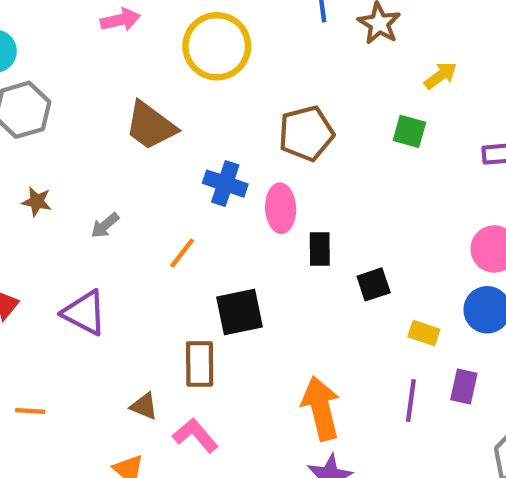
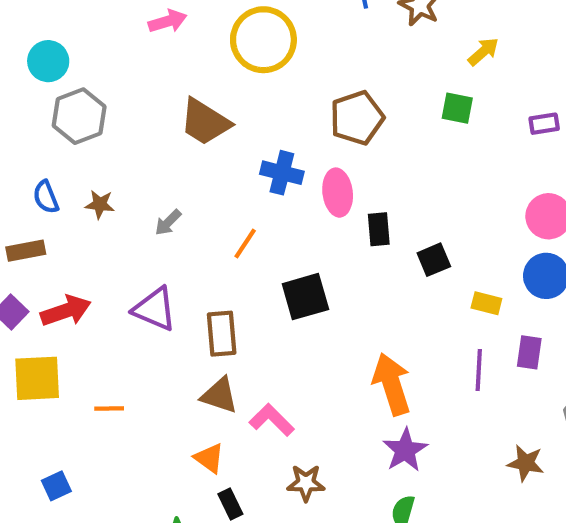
brown rectangle: (200, 364) -> (222, 334), moved
brown triangle: (144, 406) -> (220, 395), size x1.4

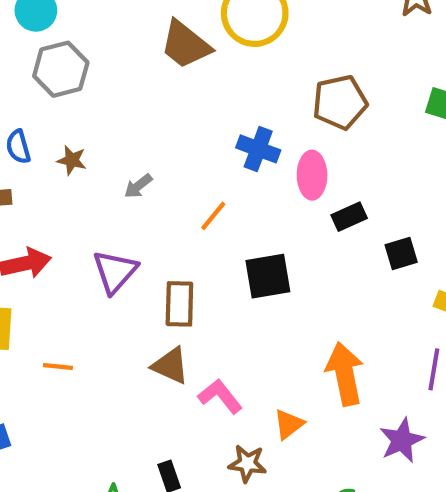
brown trapezoid: (205, 122) -> (185, 45), moved
black rectangle: (379, 229) -> (349, 217), turned 64
purple triangle: (155, 309) -> (115, 272), turned 42
purple star: (405, 450) -> (402, 440), moved
orange triangle: (209, 458) -> (289, 424), moved, turned 40

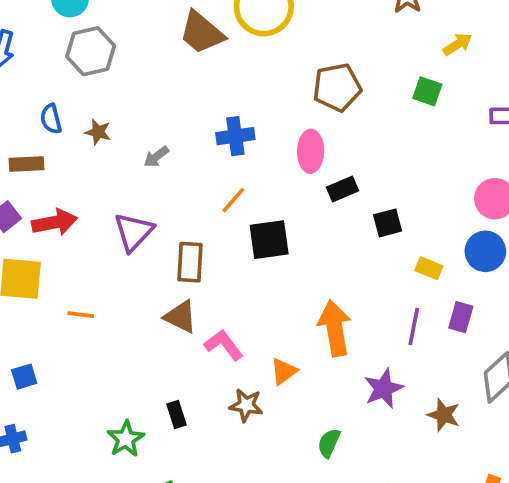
blue cross: (258, 149) -> (235, 136), moved, turned -30
orange line: (213, 216) -> (233, 200), moved

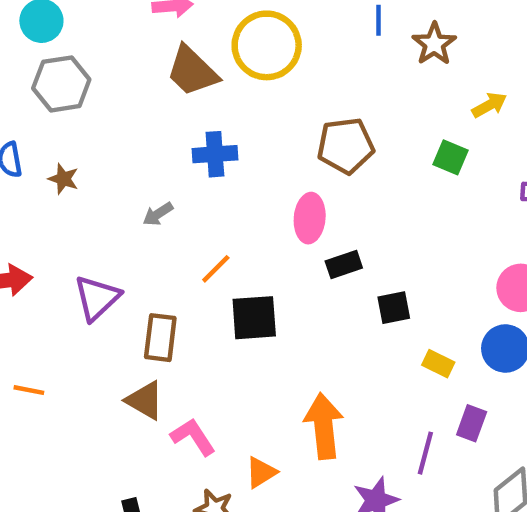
blue cross: (235, 136) -> (215, 154), moved
gray arrow: (156, 157) -> (158, 214), moved
purple line: (414, 326) -> (425, 453), moved

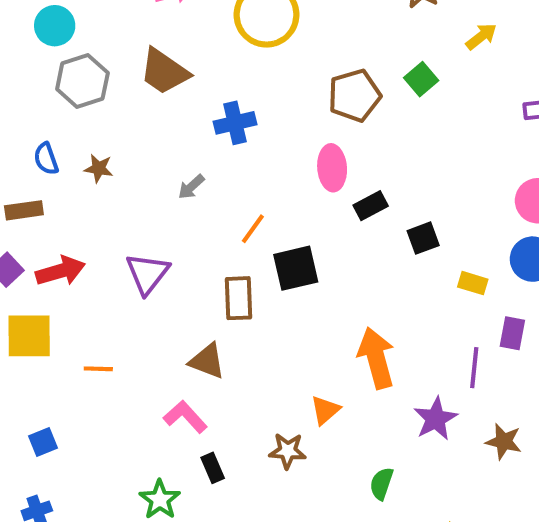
brown trapezoid: (192, 71) -> (164, 72), moved
green square: (450, 157) -> (421, 79), moved, turned 36
brown rectangle: (160, 338) -> (239, 298), moved
pink L-shape: (193, 437) -> (185, 417), moved

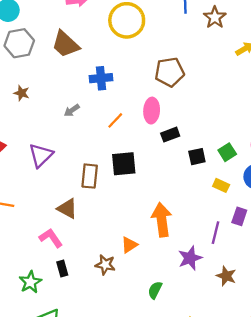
green square: (421, 79) -> (227, 152), moved
orange line: (253, 229) -> (115, 120), moved

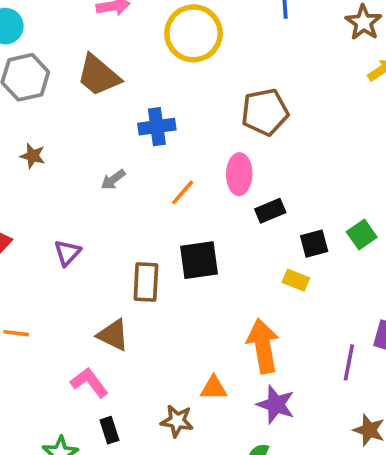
brown star: (215, 17) -> (364, 22), moved
purple triangle: (41, 155) -> (67, 253), size x0.7
yellow rectangle: (221, 185) -> (296, 280), moved
orange triangle: (129, 245) -> (214, 388), turned 36
purple star: (190, 258) -> (276, 404), moved, turned -30

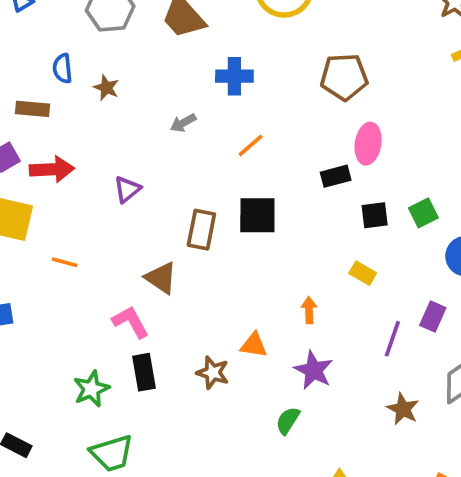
pink ellipse: (239, 174) -> (368, 144), moved
yellow rectangle: (296, 280) -> (363, 273), moved
orange arrow: (263, 346) -> (309, 310), size x0.5
black rectangle: (109, 430) -> (144, 372), size x1.4

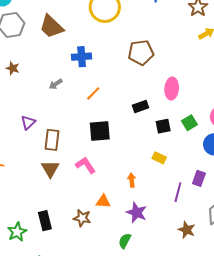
pink ellipse: (368, 144) -> (172, 89), moved
brown rectangle: (201, 230) -> (52, 140), moved
brown triangle: (161, 278) -> (50, 169), turned 30
pink L-shape: (131, 322) -> (86, 165), moved

